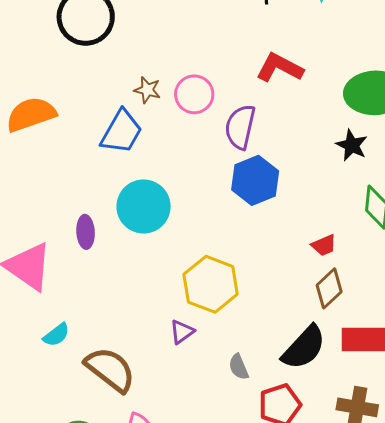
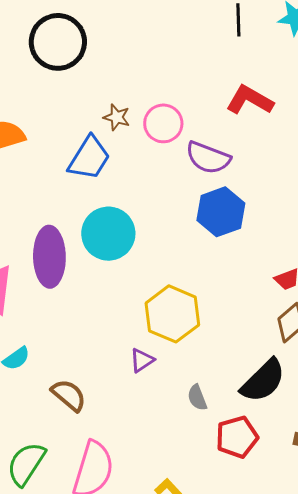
purple semicircle: (240, 127) -> (208, 158), turned -84
purple ellipse: (86, 232) -> (49, 257), size x1.8
brown semicircle: (110, 369) -> (69, 395), size x0.7

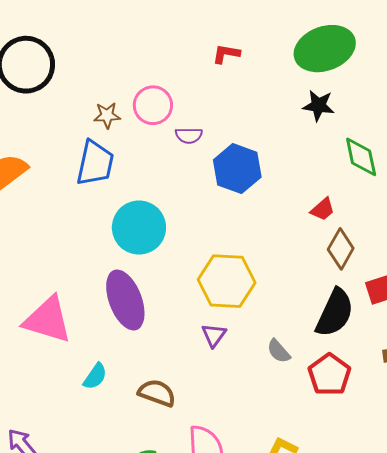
red L-shape: (250, 100) -> (226, 54), size x0.6
purple semicircle: (208, 158) -> (189, 135), moved, size x0.6
purple ellipse: (49, 257) -> (125, 300), moved

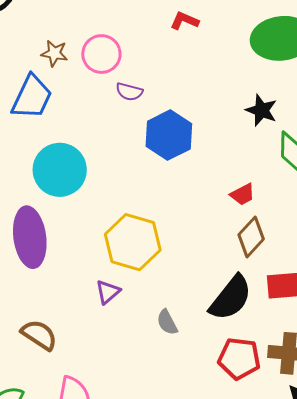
black star: (318, 105) -> (261, 110), moved
red pentagon: (329, 375) -> (239, 358), moved, turned 30

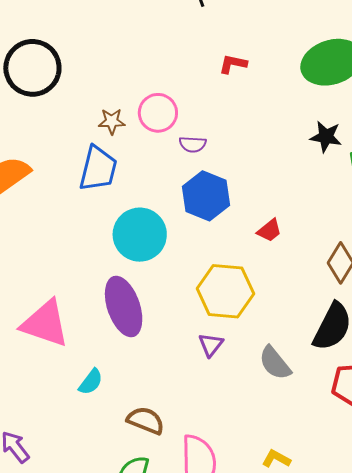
blue hexagon: (169, 135) -> (206, 196), moved
red trapezoid: (243, 194) -> (269, 230), moved
gray semicircle: (167, 322) -> (275, 363), size x1.4
brown semicircle: (39, 335) -> (146, 421), moved

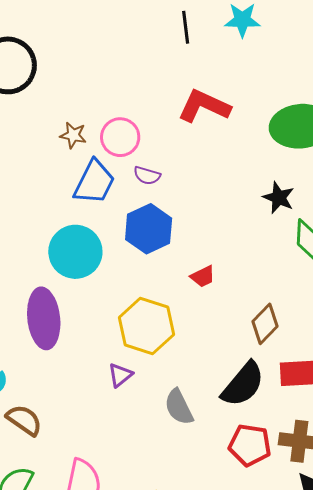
red L-shape: (233, 64) -> (204, 106), size x1.8
blue trapezoid: (98, 169) -> (94, 182), moved
brown semicircle: (146, 421) -> (24, 420), moved

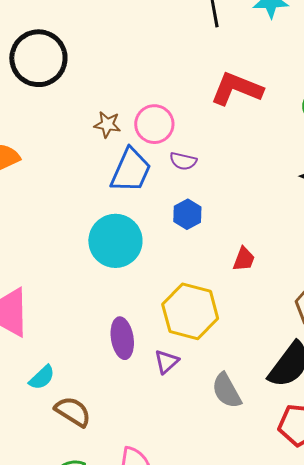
blue hexagon: (149, 229) -> (187, 214), size x0.6
red trapezoid: (203, 277) -> (244, 259), turned -40
purple ellipse: (44, 318) -> (122, 338), moved, size x0.7

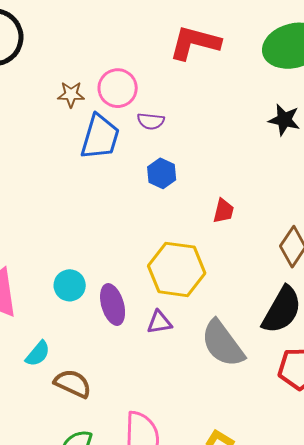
cyan circle: (115, 241) -> (70, 285), moved, size x0.6
purple triangle: (166, 362) -> (159, 322), turned 40
gray semicircle: (227, 391) -> (223, 344), size x1.4

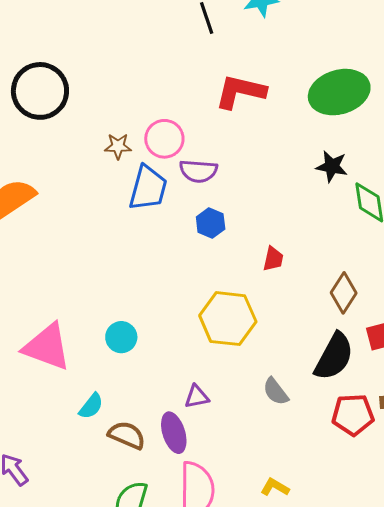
purple semicircle: (151, 121) -> (198, 171), size x1.4
purple ellipse: (113, 305) -> (174, 433), moved
purple triangle: (159, 322) -> (197, 397), moved
gray semicircle: (223, 344) -> (276, 392), size x0.6

